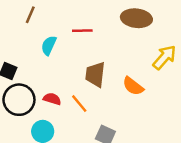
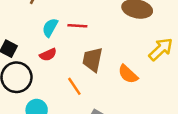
red line: (82, 31) -> (77, 26), moved
red semicircle: (52, 99) -> (48, 55), moved, turned 133

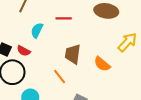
red line: (77, 26) -> (64, 18), moved
red semicircle: (48, 55) -> (24, 51), moved, turned 56

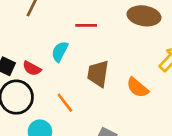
cyan semicircle: (37, 30) -> (60, 52), moved
orange line: (60, 77) -> (65, 103), moved

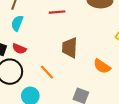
cyan semicircle: (60, 52) -> (17, 23), moved
orange semicircle: (138, 88) -> (102, 66), moved

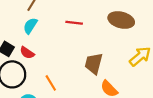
brown trapezoid: (70, 48) -> (94, 64), moved

